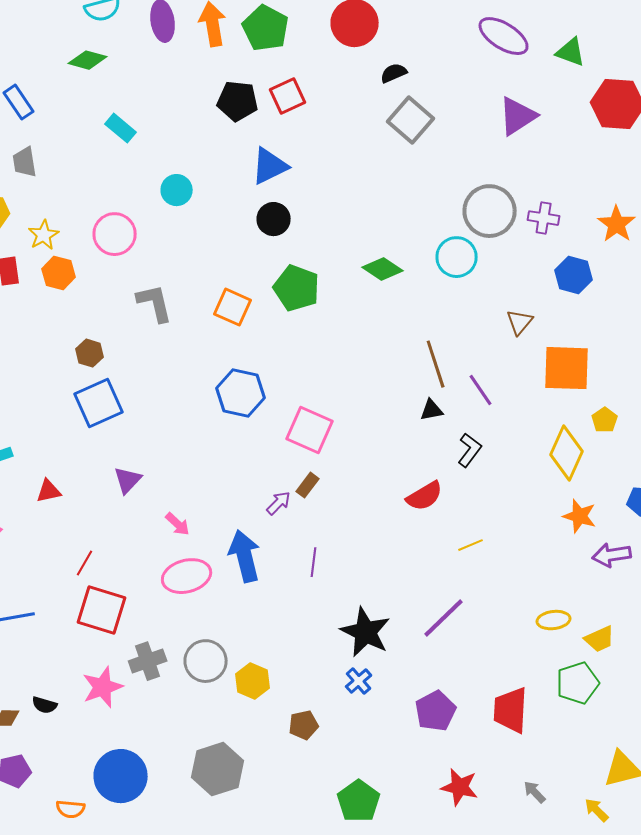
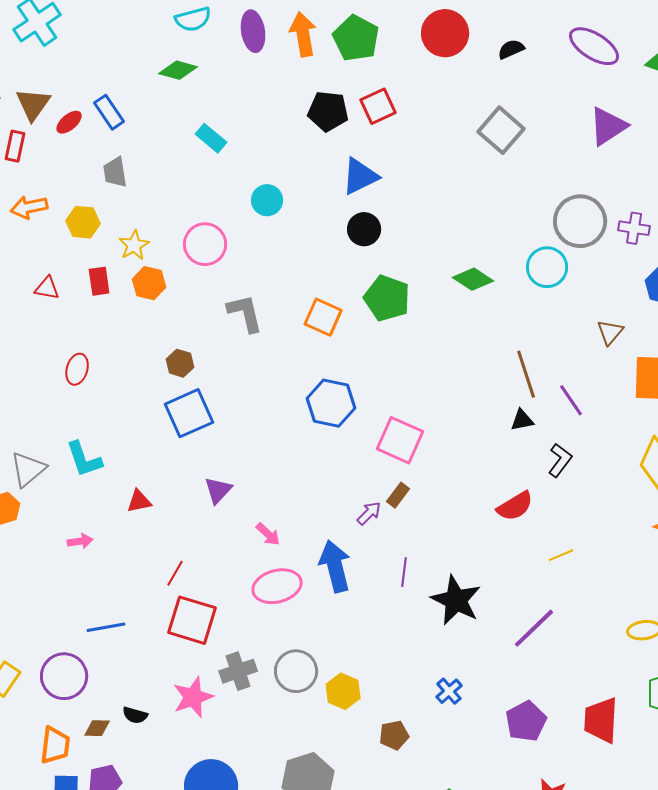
black semicircle: (394, 73) -> (511, 49), moved
black star: (366, 632) -> (456, 600), moved

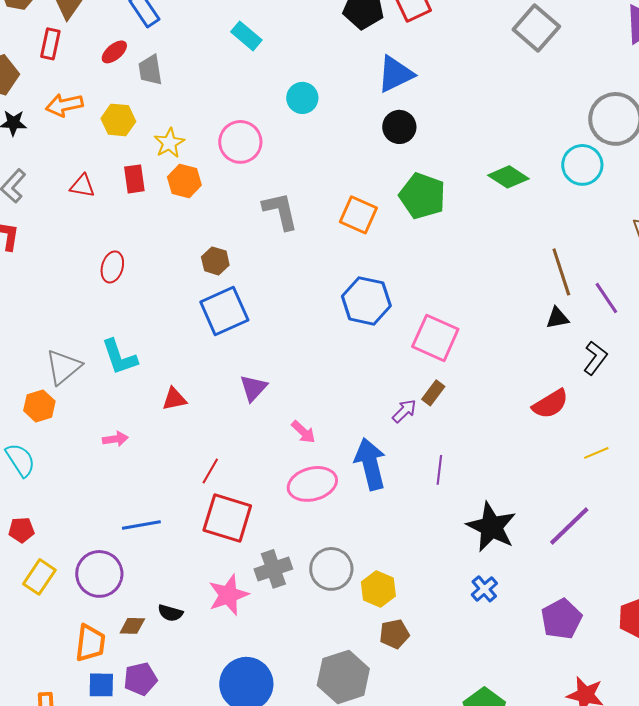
red ellipse: (69, 122) -> (114, 52), moved
black star: (456, 600) -> (491, 527), moved
brown pentagon: (394, 735) -> (394, 634), moved

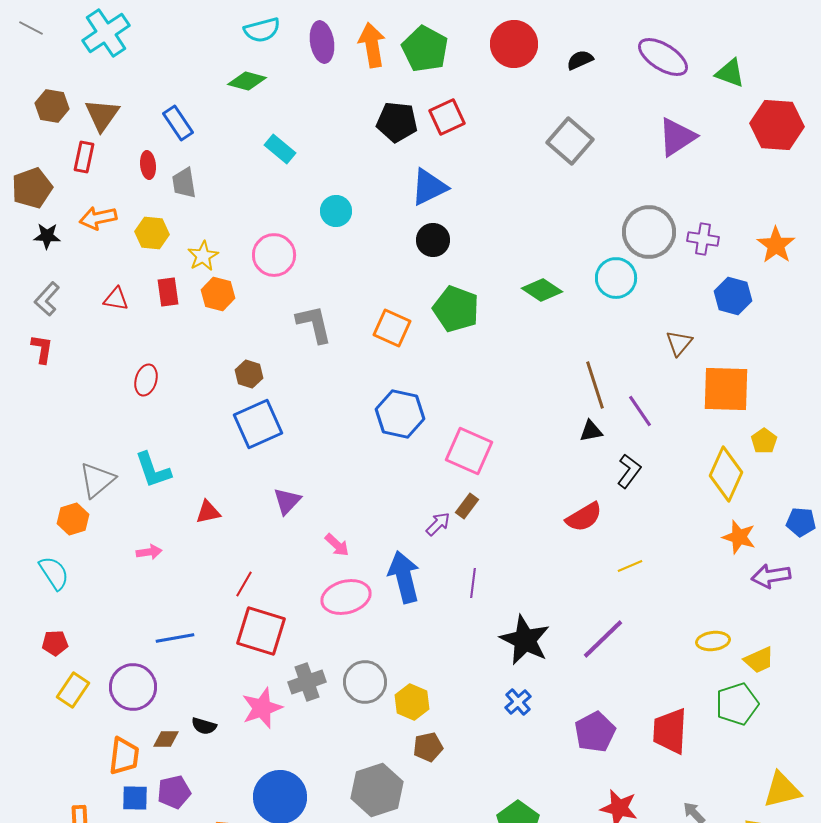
red ellipse: (114, 52) -> (148, 165), turned -56

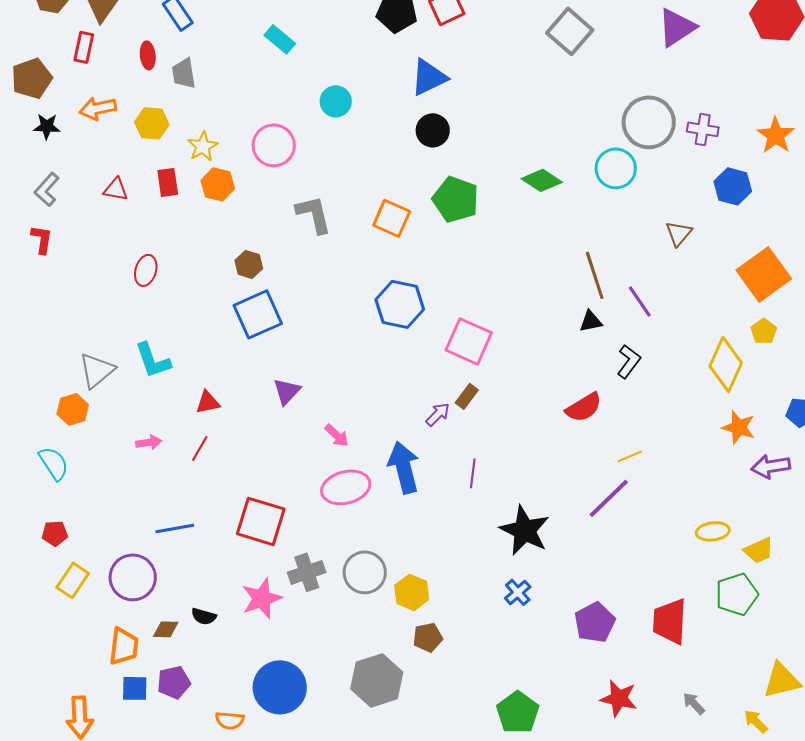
orange square: (726, 389) -> (764, 274), moved, turned -38
red line: (244, 584) -> (200, 448), moved
purple line: (603, 639) -> (609, 498), moved

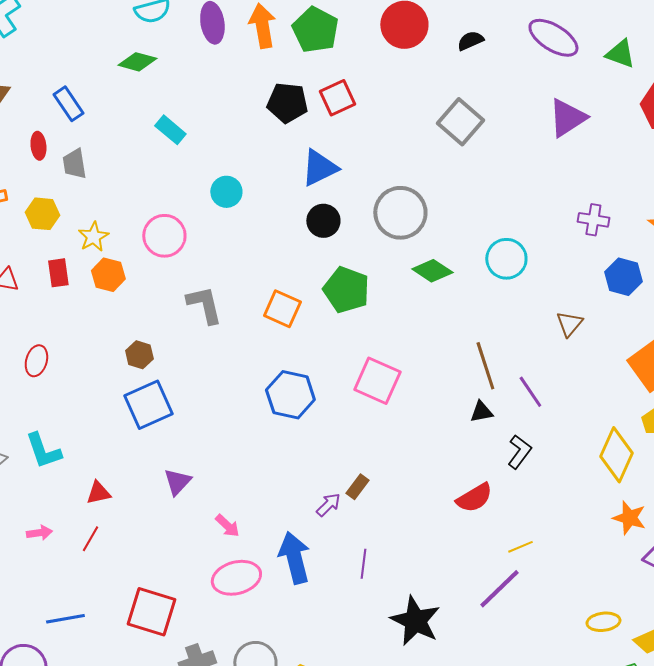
gray circle: (649, 122) -> (400, 213), moved
pink square: (469, 341) -> (377, 381), moved

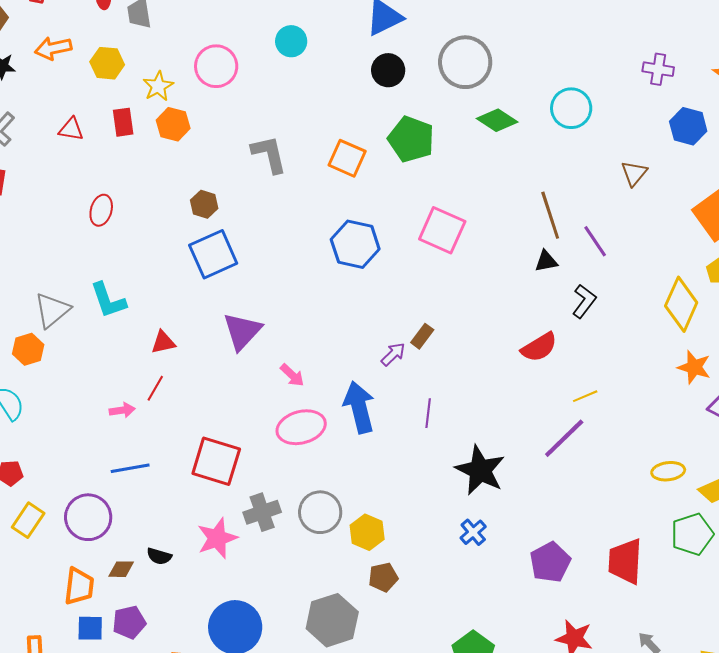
pink circle: (164, 236) -> (216, 66), moved
purple triangle: (177, 482) -> (242, 331), size x1.4
pink arrow: (39, 533) -> (122, 410), moved

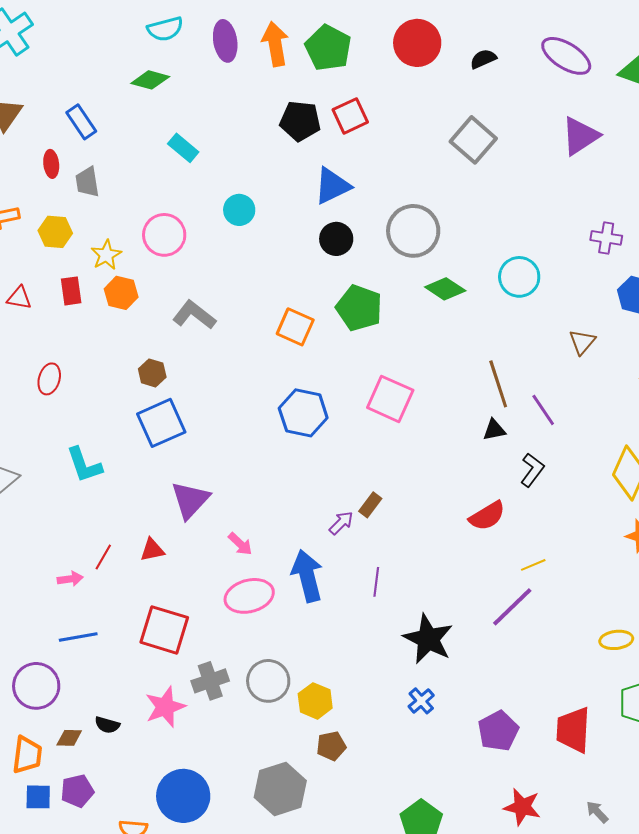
gray L-shape: (269, 154) -> (194, 315), moved, turned -39
cyan L-shape: (108, 300) -> (84, 465), moved
red triangle: (163, 342) -> (152, 550), moved

